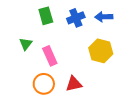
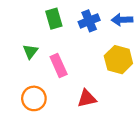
orange circle: (44, 84) -> (34, 98), moved

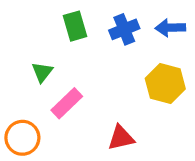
pink rectangle: (59, 66) -> (67, 103), moved, turned 70
orange circle: (34, 98) -> (22, 138), moved

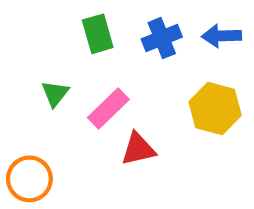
pink rectangle: (67, 103) -> (108, 108), moved
red triangle: (121, 138) -> (138, 149), moved

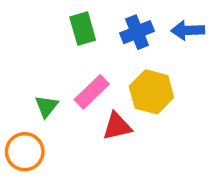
green triangle: (55, 94) -> (46, 106), moved
yellow hexagon: (215, 108) -> (151, 92), moved

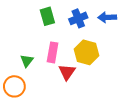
pink rectangle: (92, 92) -> (53, 52), turned -36
red triangle: (117, 126) -> (67, 72), turned -42

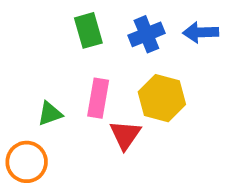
green triangle: (27, 61) -> (50, 114), turned 32

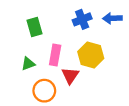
green rectangle: (88, 30) -> (35, 27), moved
orange circle: (27, 162) -> (44, 91), moved

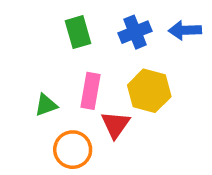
green rectangle: (35, 27) -> (78, 32), moved

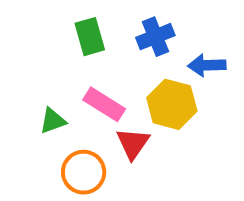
blue arrow: (185, 30) -> (207, 65), moved
pink rectangle: (90, 91) -> (104, 104), turned -68

